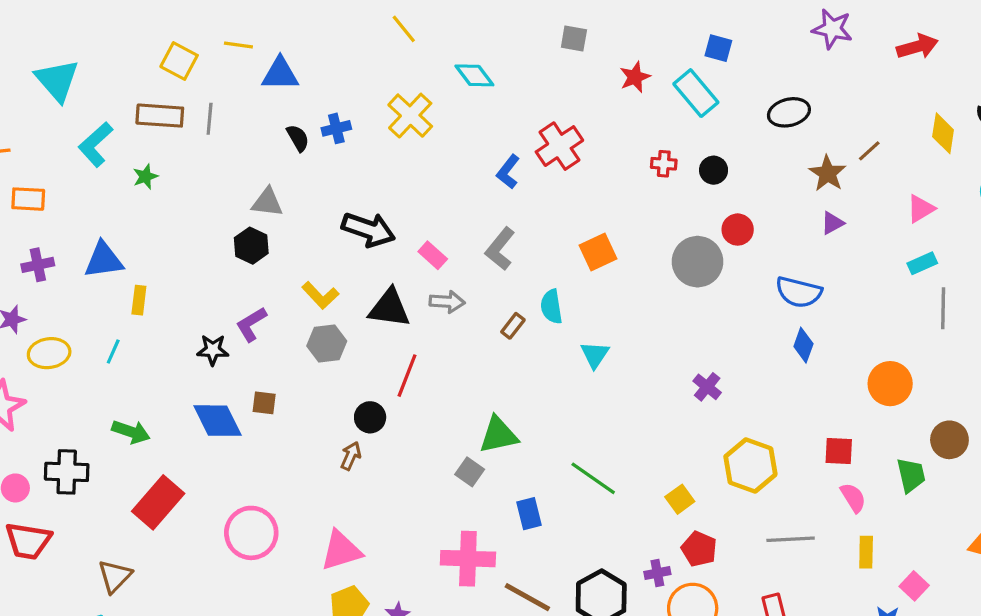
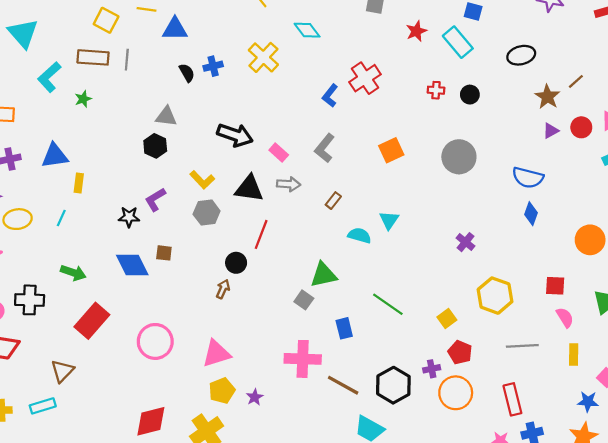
red circle: (738, 230) -> (581, 127), moved
cyan semicircle: (551, 307) -> (360, 235), moved, turned 115

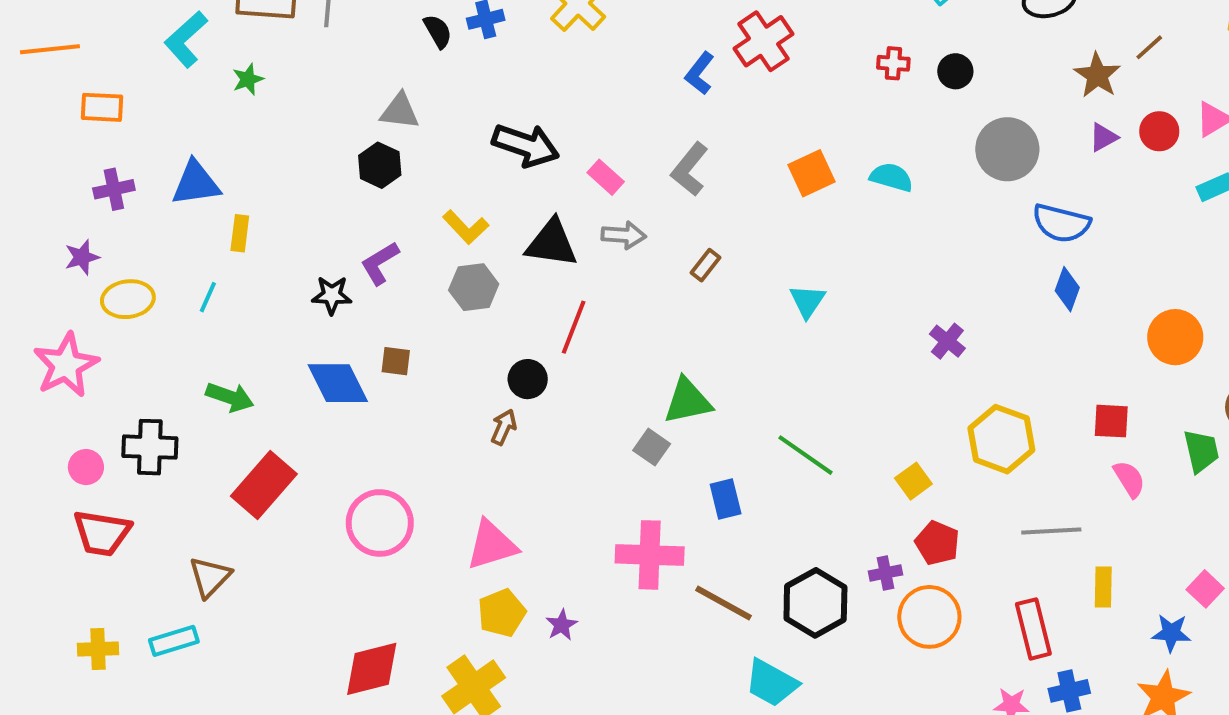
gray circle: (459, 157) -> (1007, 149), moved
cyan semicircle: (360, 235) -> (891, 177), moved
yellow rectangle: (574, 355) -> (1103, 587), moved

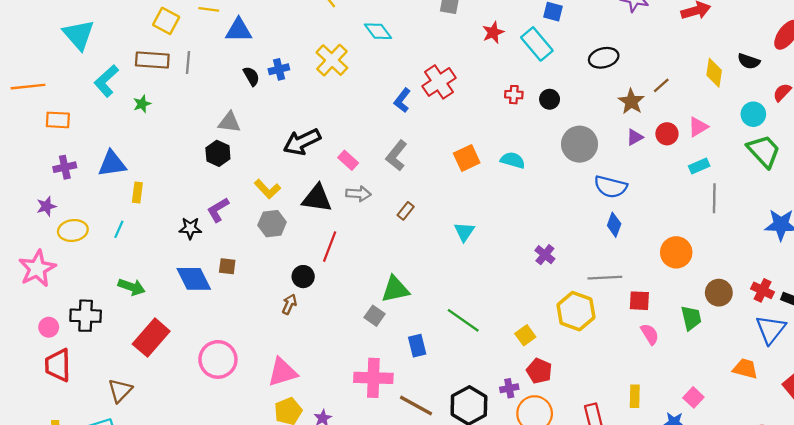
black arrow: (526, 145) -> (302, 142), turned 135
gray line: (1051, 531) -> (605, 278), moved
red trapezoid: (102, 533) -> (58, 365), turned 80

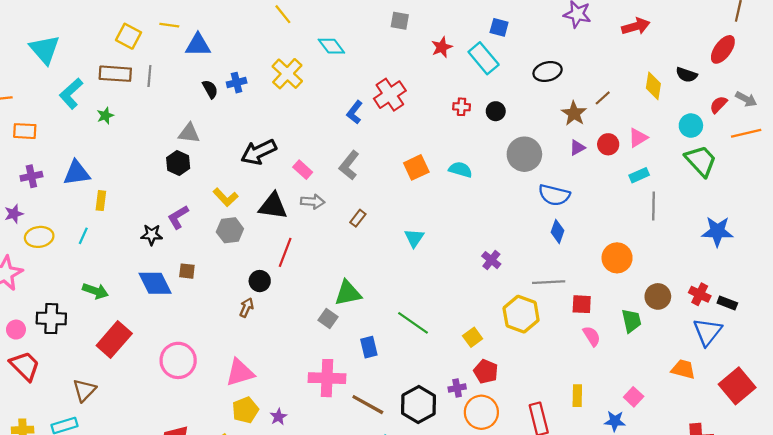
red trapezoid: (58, 365) -> (25, 366), turned 136

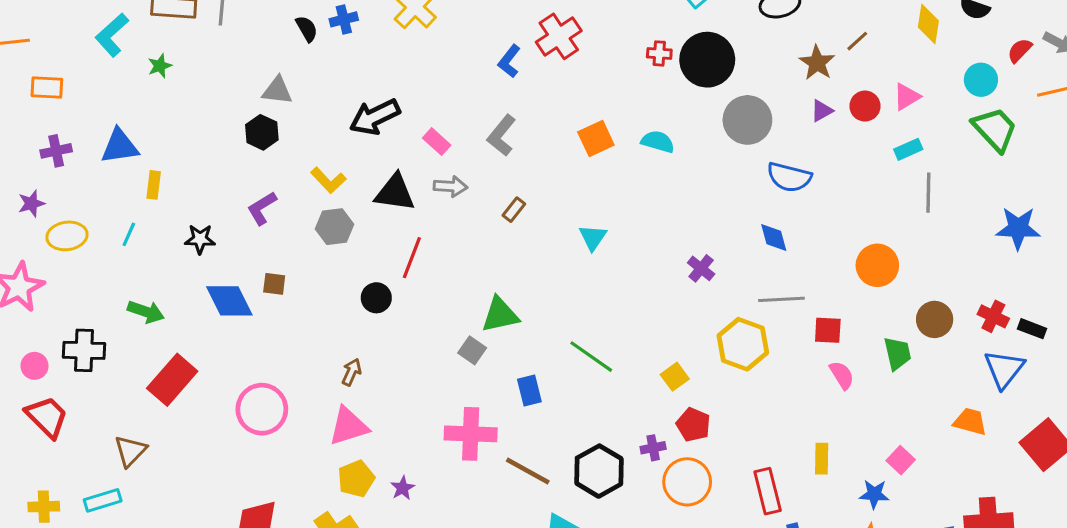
black circle: (496, 111) -> (707, 60), size x2.0
blue diamond: (557, 231) -> (774, 237), moved, turned -35
black star: (152, 235) -> (200, 239), moved
brown arrow: (246, 307) -> (352, 372), moved

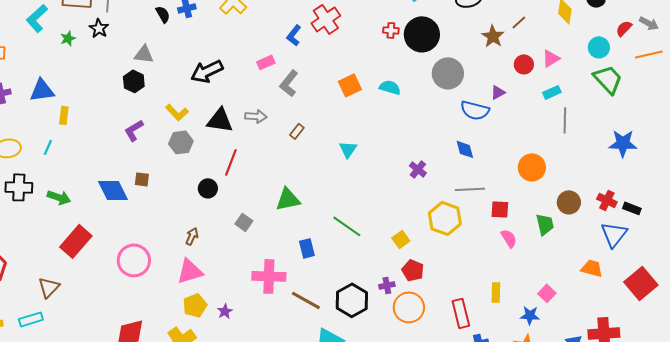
purple triangle: (822, 111) -> (498, 92), moved
pink rectangle: (437, 142) -> (266, 62), moved, turned -66
black star: (200, 239) -> (99, 28), moved, turned 30
black cross: (84, 350) -> (19, 187), moved
gray square: (472, 350) -> (244, 222), moved

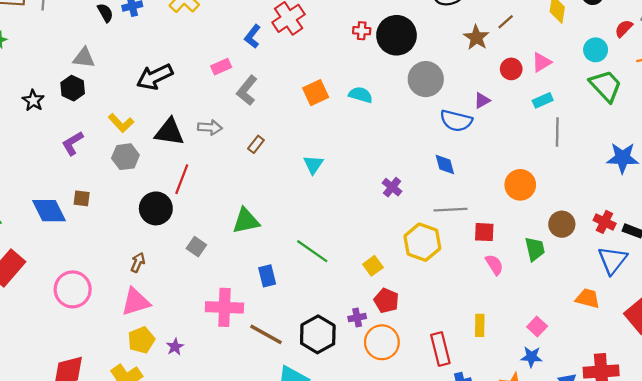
black star: (99, 28) -> (33, 100), moved
black circle: (208, 188) -> (156, 208), size x1.5
blue star: (530, 315) -> (531, 357), moved

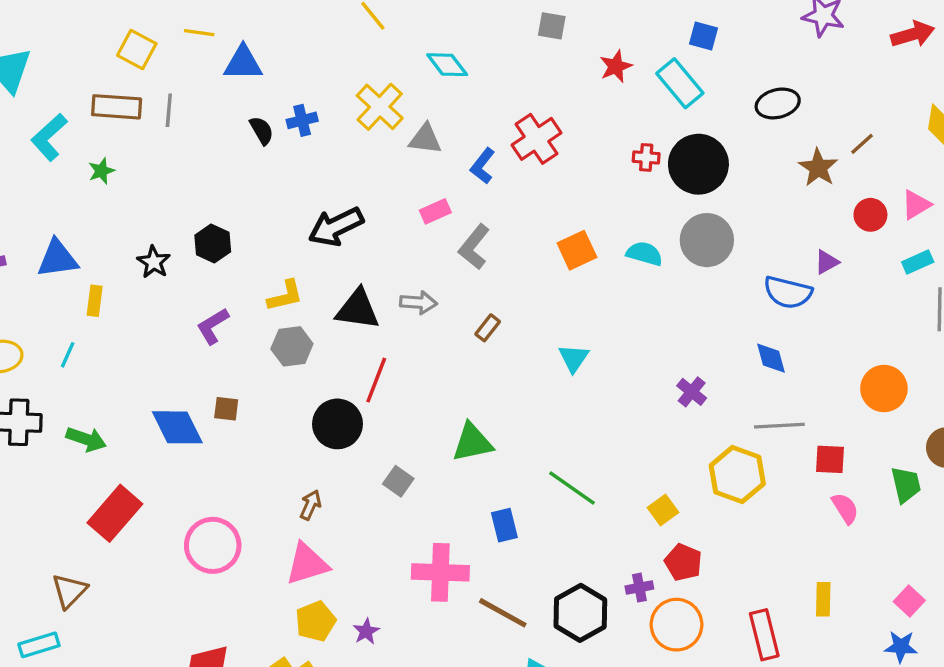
gray triangle: (84, 58) -> (425, 139), moved
gray circle: (426, 79) -> (707, 240), moved
yellow L-shape: (121, 123) -> (285, 296), turned -60

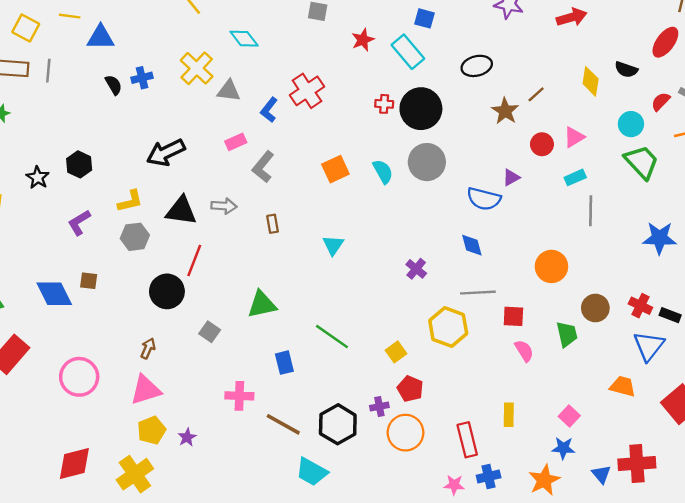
cyan semicircle: (644, 254) -> (383, 172), turned 45
brown rectangle: (488, 328) -> (273, 224), turned -48
pink cross: (440, 572) -> (239, 396), size x0.7

